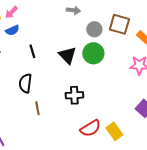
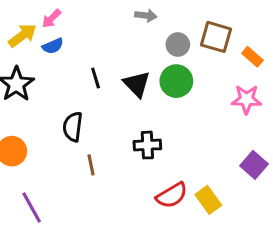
black line: (32, 51) -> (96, 78), moved

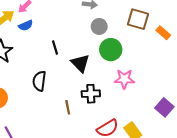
gray circle: (178, 44) -> (99, 26), moved
black triangle: (137, 84) -> (80, 63), moved
pink star: (246, 99) -> (124, 79), moved
brown line: (91, 165) -> (68, 107), moved

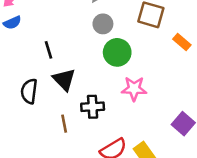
orange rectangle: (163, 33) -> (182, 42), moved
black triangle: (80, 63) -> (64, 80), moved

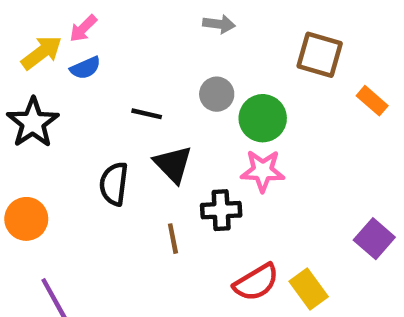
gray circle: (103, 24) -> (217, 94), moved
black line: (49, 50) -> (147, 114), turned -60
pink star: (134, 89) -> (263, 171), moved

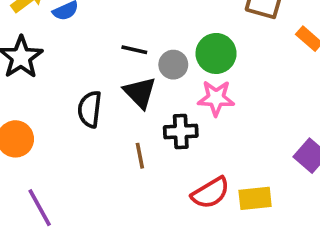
gray circle: (217, 94) -> (173, 65), moved
black line: (147, 114) -> (134, 50), moved
yellow rectangle: (309, 289) -> (255, 198), turned -60

